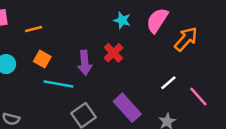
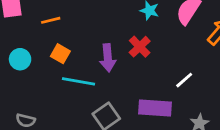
white line: (168, 83) -> (184, 80), moved
purple rectangle: (127, 108) -> (155, 108), turned -44

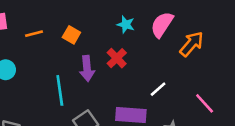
orange square: (60, 54) -> (71, 35), moved
cyan line: (78, 81) -> (60, 90), turned 72

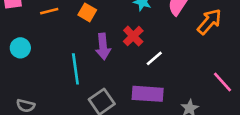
white line: (158, 89) -> (154, 58), moved

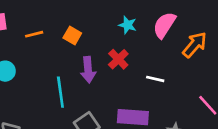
white line: (154, 58) -> (155, 79), moved, turned 54

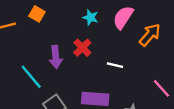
orange square: (72, 36) -> (37, 14), moved
cyan line: (60, 92) -> (31, 77), turned -32

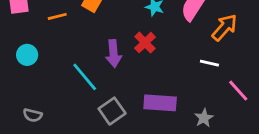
white line: (115, 65) -> (209, 63), moved

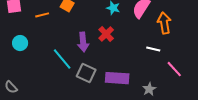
orange arrow: (225, 27) -> (164, 23), turned -50
gray square: (112, 111) -> (86, 73), moved, turned -30
gray semicircle: (33, 115) -> (11, 87), moved, turned 32

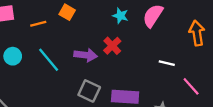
orange arrow: (164, 23) -> (197, 33), moved
purple arrow: (83, 42) -> (86, 55), turned -78
cyan line: (62, 59) -> (49, 60), moved

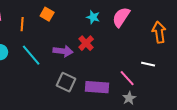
orange line: (38, 24) -> (22, 24), turned -72
white line: (167, 63) -> (148, 64), moved
pink line: (191, 86) -> (127, 78), moved

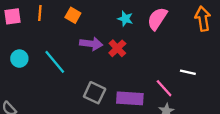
orange line: (22, 24) -> (40, 13), moved
orange arrow: (159, 32) -> (203, 19), moved
purple arrow: (63, 51) -> (91, 44), moved

